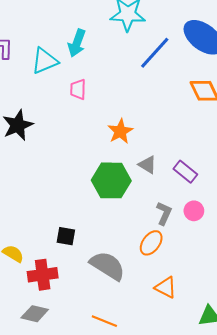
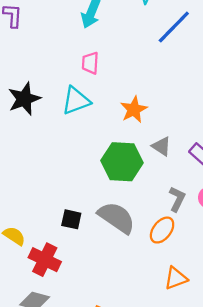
cyan triangle: (45, 61) -> (76, 101), moved
gray semicircle: (108, 266) -> (117, 218), moved
red cross: (43, 275) -> (45, 260), turned 32
orange triangle: (166, 287) -> (176, 278), turned -50

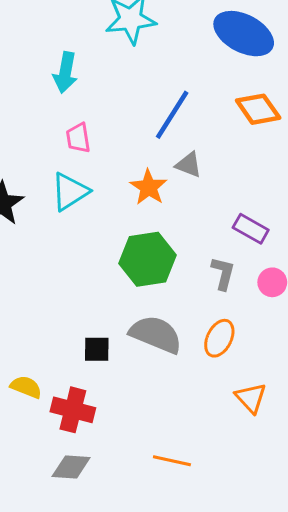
blue line: (174, 27) -> (172, 115), moved
gray triangle: (161, 146) -> (189, 165), moved
gray L-shape: (177, 199) -> (223, 273), moved
orange triangle: (176, 278) -> (251, 398), turned -40

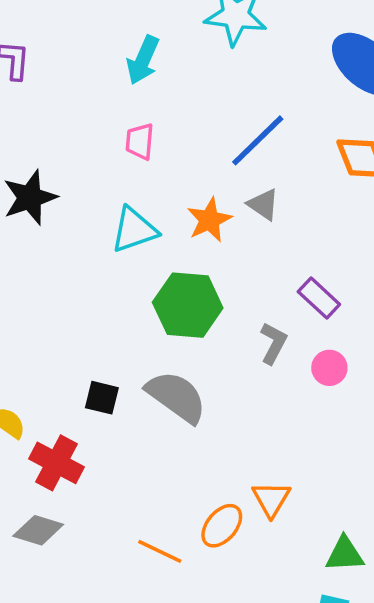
cyan triangle: (70, 192) -> (134, 230), moved
orange ellipse: (219, 338) -> (222, 526), moved

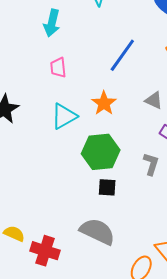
gray triangle: (263, 204) -> (154, 100), moved
gray semicircle: (176, 397) -> (97, 231), moved
black square: (102, 398) -> (107, 187), moved

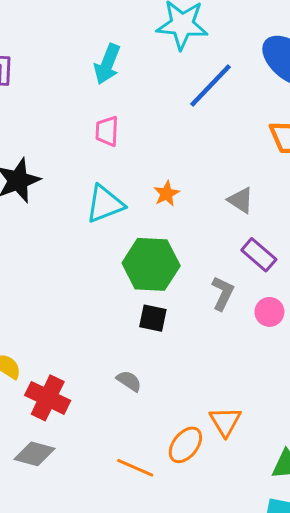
blue line: (122, 55) -> (210, 86), moved
orange star: (104, 103) -> (166, 194), size x0.7
gray semicircle: (97, 231) -> (129, 381), size x0.5

